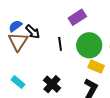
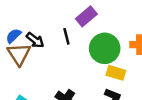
black line: (60, 44) -> (66, 36), moved

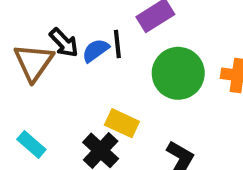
blue semicircle: (13, 36) -> (96, 50), moved
yellow rectangle: (116, 73) -> (122, 123), moved

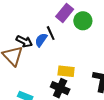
green circle: (178, 73) -> (83, 21), moved, size x0.7

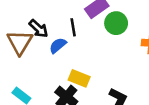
blue semicircle: (41, 40) -> (58, 45), moved

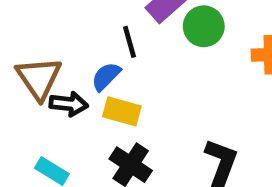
black arrow: (39, 29) -> (69, 104), moved, turned -30
yellow rectangle: (79, 78) -> (122, 111), moved

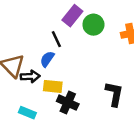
yellow rectangle: (122, 111) -> (53, 86), moved

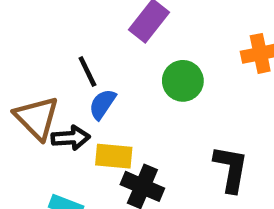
green circle: (93, 25) -> (183, 81), moved
black line: (56, 39) -> (87, 72), moved

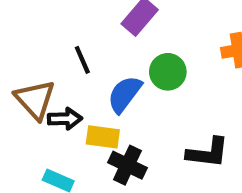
blue semicircle: (102, 104) -> (125, 94), moved, size x1.4
black L-shape: (231, 169) -> (208, 153), turned 84

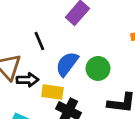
green circle: (168, 72) -> (98, 68), moved

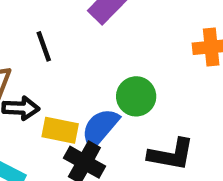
blue semicircle: (67, 64) -> (100, 128), moved

